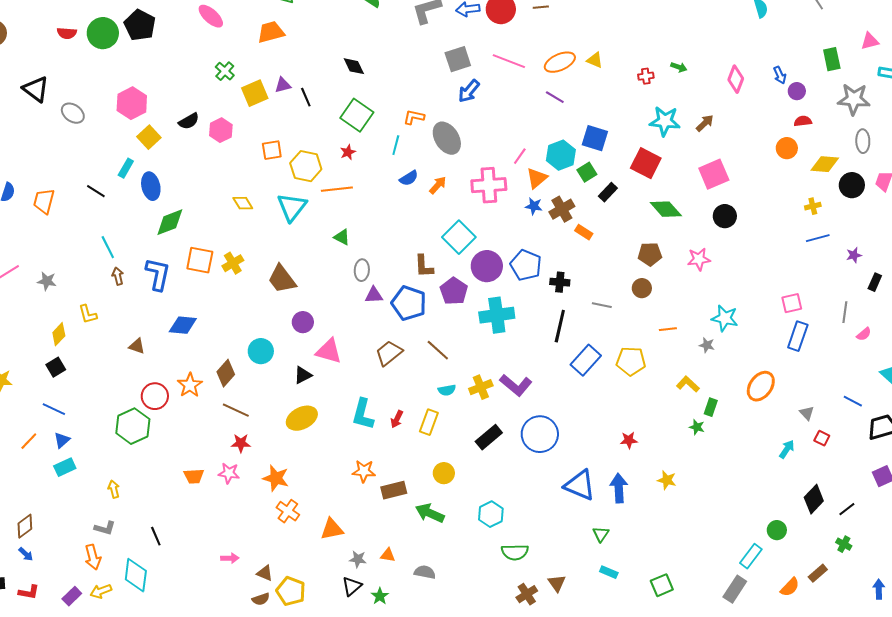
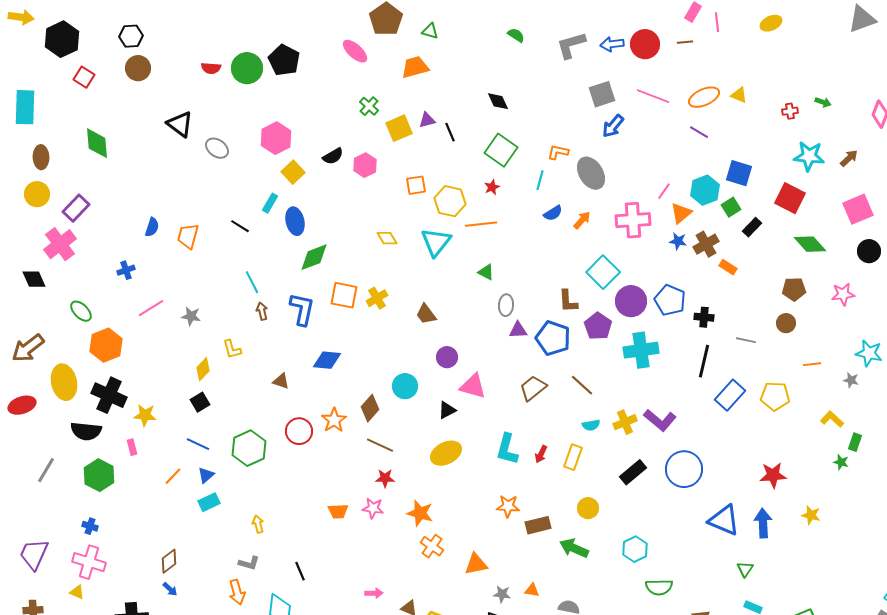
brown trapezoid: (282, 279) -> (426, 314), size x0.7
green hexagon: (133, 426) -> (249, 448), moved
red star: (629, 440) -> (773, 475), size x1.5

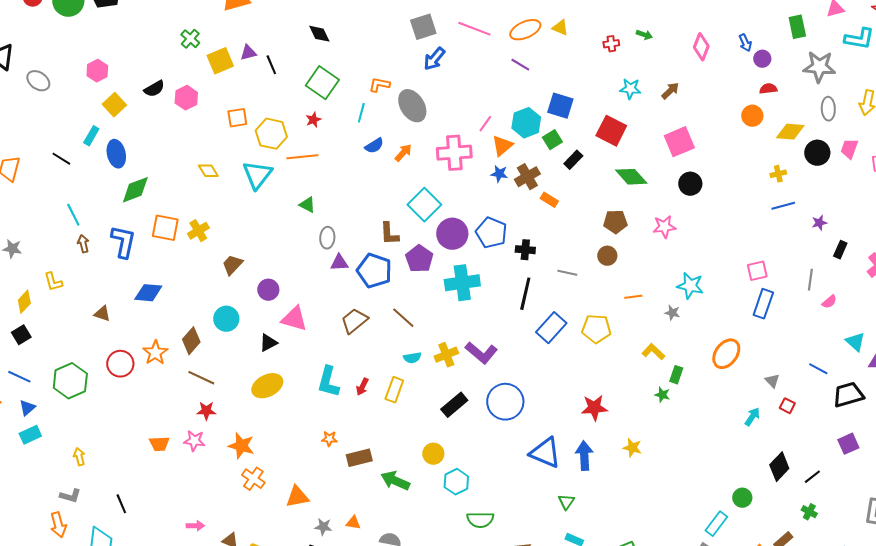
pink hexagon: (276, 138) -> (97, 71), size x0.7
cyan star: (809, 156) -> (630, 89), size x0.7
brown trapezoid: (426, 314) -> (232, 265), moved, turned 80
orange star: (508, 506) -> (329, 439), size x0.7
yellow circle: (588, 508) -> (433, 454), moved

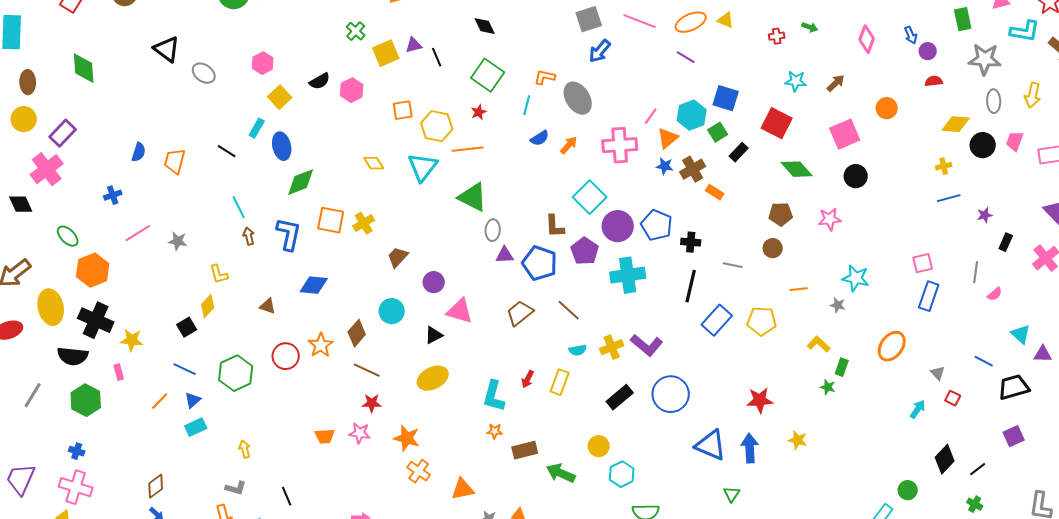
orange circle: (752, 116) -> (887, 108), moved
green triangle: (307, 205) -> (473, 197), size x1.8
yellow diamond: (24, 302) -> (208, 306), moved
cyan L-shape: (328, 382) -> (494, 396), moved

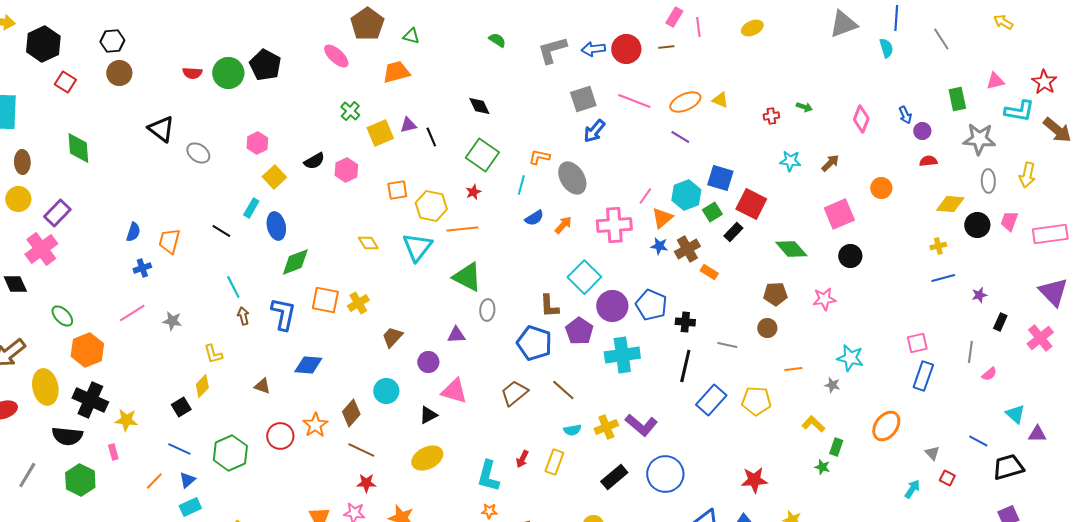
red square: (777, 123) -> (751, 204), moved
blue cross: (113, 195) -> (142, 268), moved
purple triangle: (505, 255) -> (456, 335), moved

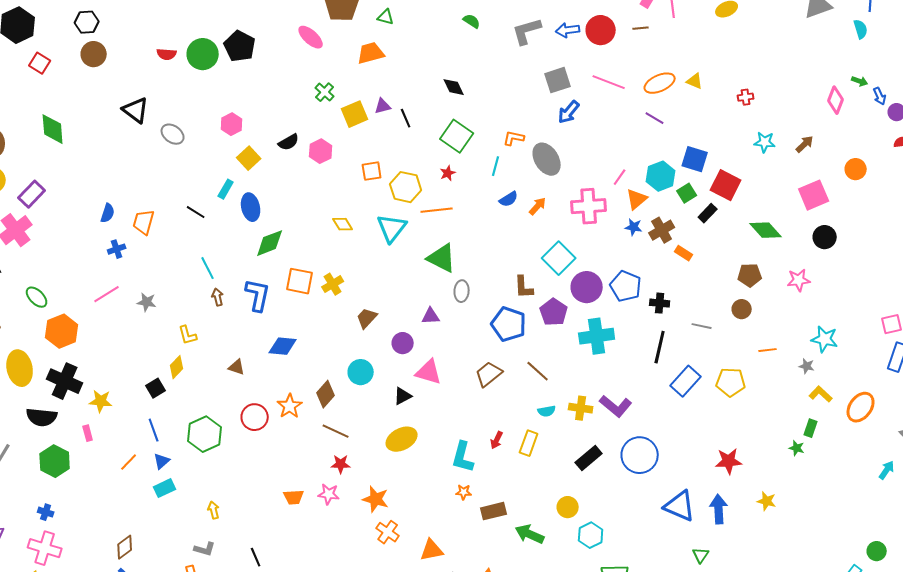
green arrow: (804, 107) -> (860, 81), moved
yellow L-shape: (813, 424) -> (821, 394), moved
yellow cross: (606, 427) -> (581, 408), turned 30
blue line: (179, 449) -> (154, 430), turned 45

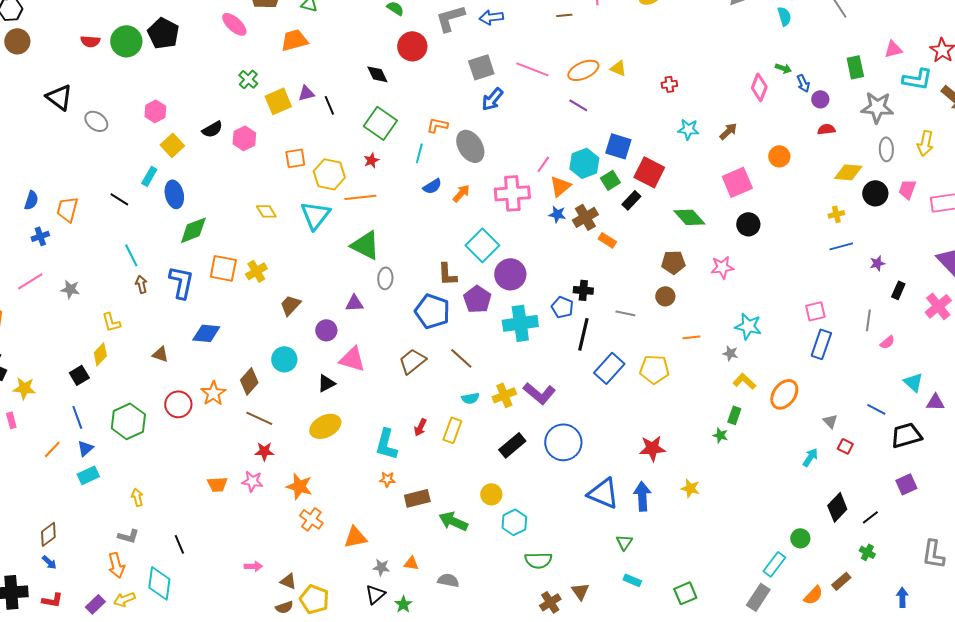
red circle: (601, 30) -> (412, 46), moved
blue pentagon: (626, 286) -> (562, 307), moved, size x0.7
yellow cross: (581, 408) -> (504, 395), turned -30

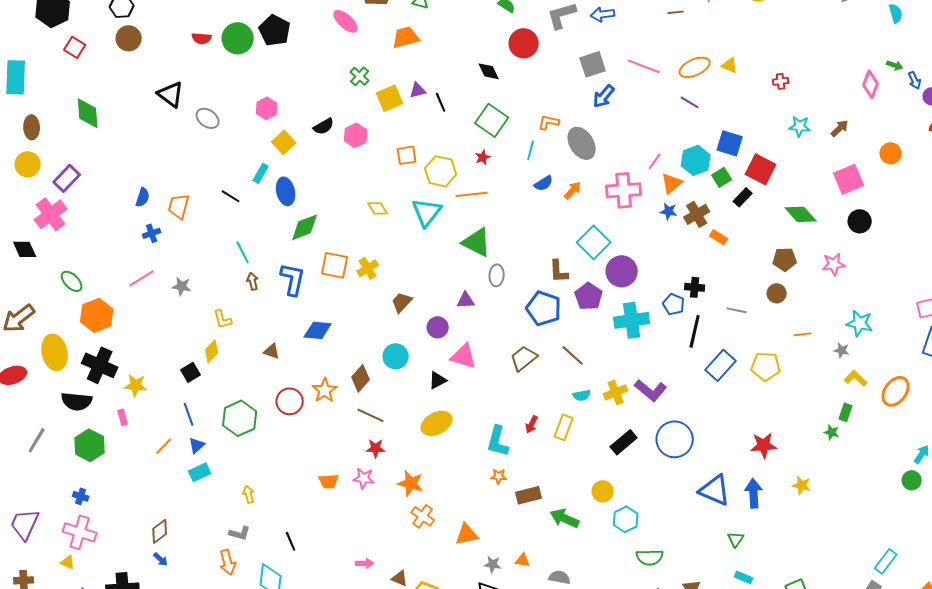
green circle: (800, 538) -> (912, 480), moved

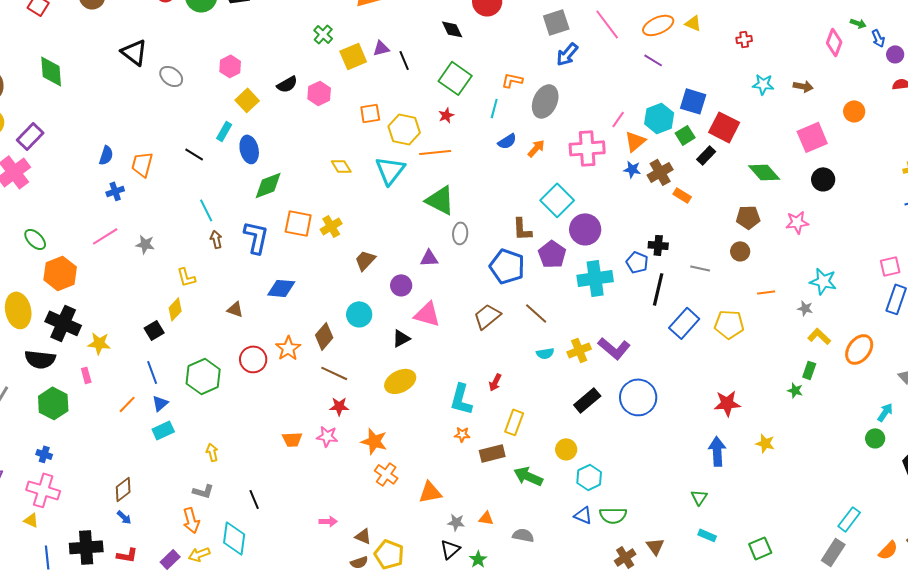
pink line: (644, 66) -> (607, 24), turned 32
brown arrow: (840, 128) -> (803, 86), turned 54
gray ellipse: (582, 143) -> (545, 101), turned 56
yellow rectangle: (564, 427) -> (514, 422), moved
blue triangle: (715, 490) -> (583, 515), moved, size x0.6

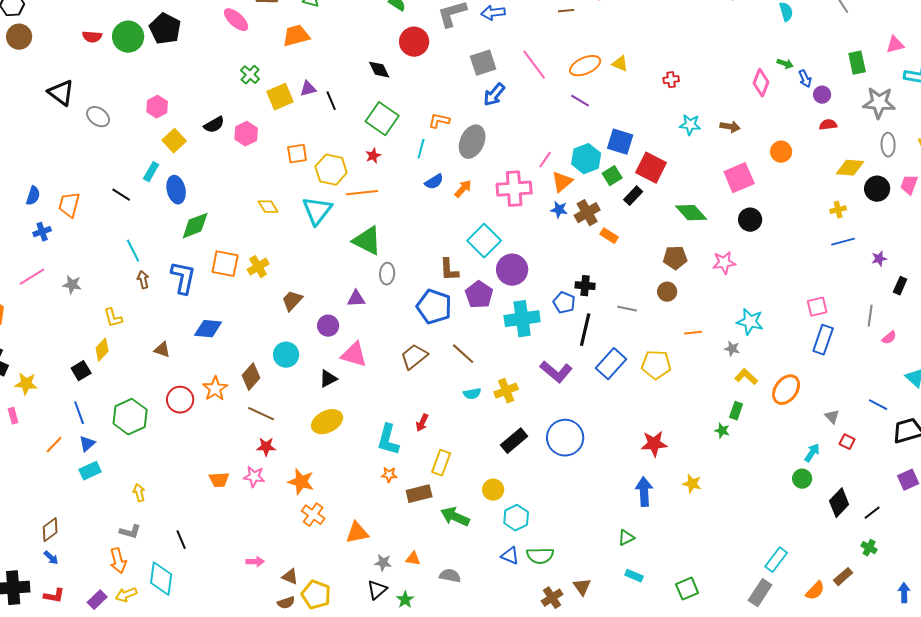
purple L-shape: (614, 348) -> (556, 372), moved
green triangle: (699, 497) -> (626, 538), turned 30

